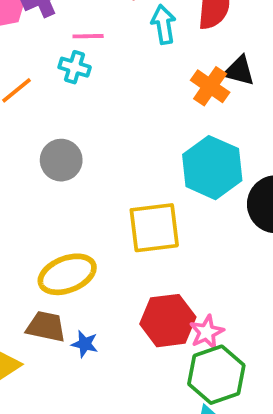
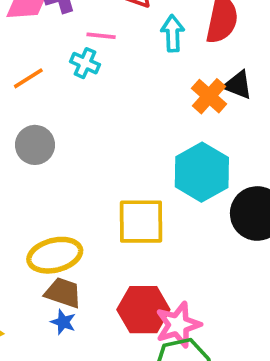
gray circle: (61, 160) -> (35, 145), moved
brown trapezoid: (46, 327) -> (63, 293), moved
pink star: (207, 332) -> (178, 325), size x1.4

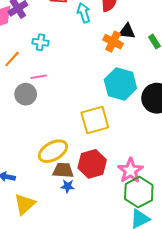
pink line: (101, 36) -> (39, 77), moved
red hexagon: (143, 310) -> (92, 164), moved

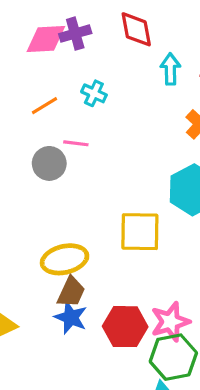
red hexagon: (92, 164) -> (125, 327), moved
brown trapezoid: (63, 170) -> (71, 292), turned 95
blue star: (68, 186) -> (71, 317), size x1.5

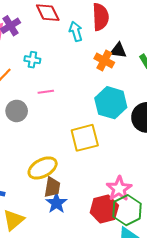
pink line: (76, 143) -> (46, 92), moved
blue star: (71, 317) -> (56, 203), turned 30
red hexagon: (125, 327) -> (104, 209), moved

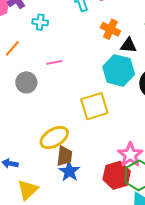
black triangle: (118, 50) -> (128, 45), moved
cyan cross: (32, 60) -> (40, 22), moved

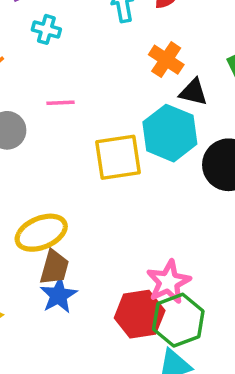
yellow square: (94, 106) -> (118, 157), moved

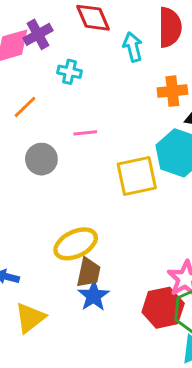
orange cross: (166, 60) -> (172, 91), turned -36

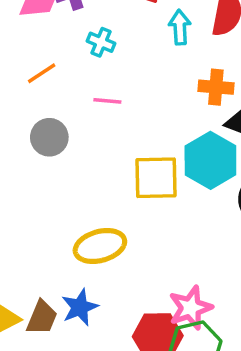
pink line: (85, 133) -> (107, 101), moved
yellow ellipse: (76, 244) -> (100, 246), moved
brown trapezoid: (89, 273) -> (42, 318), moved

